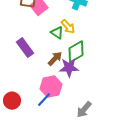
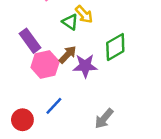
green diamond: (76, 52) -> (115, 47), moved
pink hexagon: (51, 87) -> (45, 65), moved
red circle: (12, 101) -> (22, 120), moved

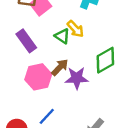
purple rectangle: (30, 41) -> (26, 41), moved

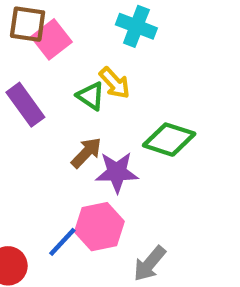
green diamond: (105, 60) -> (169, 140), turned 48
pink hexagon: (38, 77) -> (99, 227), moved

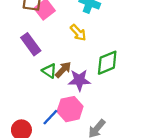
green triangle: (91, 96) -> (49, 71), moved
green diamond: (169, 140) -> (107, 63), turned -40

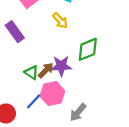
brown arrow: (63, 70) -> (46, 70), moved
green triangle: (49, 71) -> (31, 73), moved

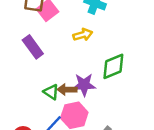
yellow arrow: (60, 21) -> (83, 35), turned -63
brown arrow: (46, 70) -> (67, 90), turned -133

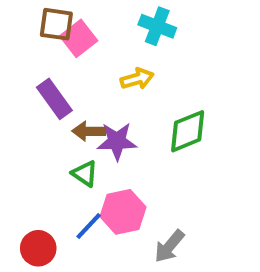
purple star: (84, 85) -> (117, 141), moved
brown arrow: (67, 90) -> (89, 131), moved

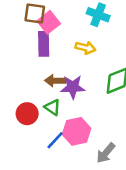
yellow arrow: (137, 79) -> (85, 48), turned 30
purple rectangle: (54, 99) -> (44, 44), moved, turned 35
red circle: (38, 248) -> (27, 114), moved

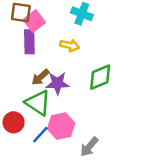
brown arrow: (55, 81) -> (40, 77), turned -42
green triangle: (52, 107) -> (38, 103), size x1.6
red circle: (27, 114) -> (14, 122), moved

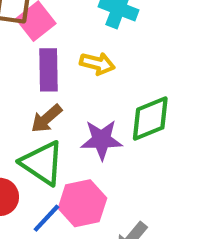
purple rectangle: (29, 42) -> (49, 70), moved
purple star: (57, 83) -> (102, 140), moved

